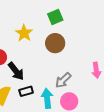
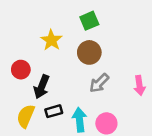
black arrow: (16, 71) -> (42, 87), turned 60
gray arrow: (63, 80) -> (99, 83), moved

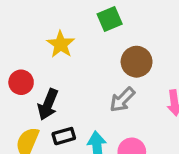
brown circle: (89, 52) -> (137, 62), moved

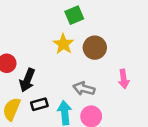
yellow star: (61, 44) -> (63, 44), moved
gray arrow: (122, 100) -> (84, 89), moved, turned 60

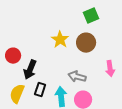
green square: (74, 15) -> (91, 16), moved
black rectangle: (39, 104) -> (40, 90), turned -56

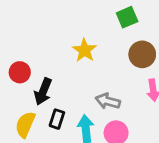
brown circle: (86, 43) -> (142, 54), moved

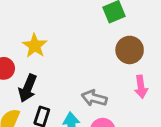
yellow star: (84, 50) -> (35, 46), moved

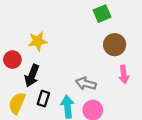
yellow star: (35, 46) -> (38, 41), turned 30

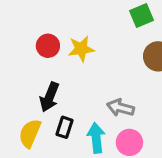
yellow star: (38, 41) -> (81, 49), moved
red circle: (12, 60) -> (48, 46), moved

